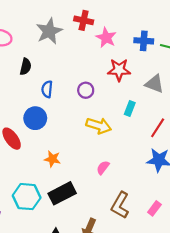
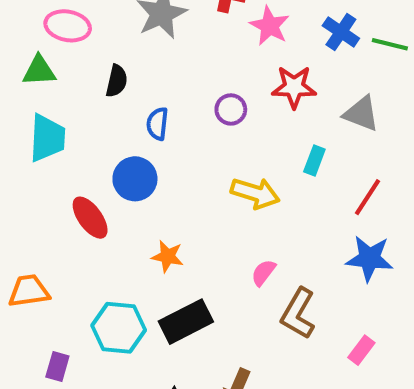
blue cross: (144, 41) -> (341, 32), turned 30
purple circle: (86, 90) -> (231, 109), moved
brown L-shape: (120, 205) -> (298, 313), moved

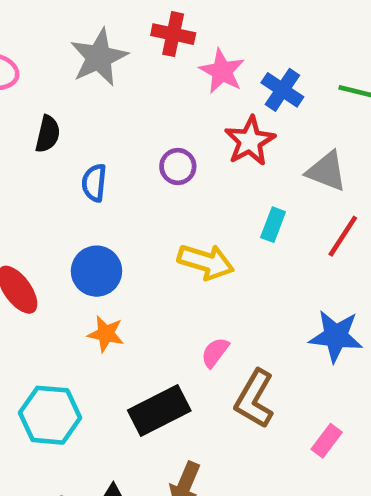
blue cross: (341, 32) -> (282, 90), moved
red star: (294, 87) -> (250, 141), turned -30
blue circle: (135, 179) -> (96, 271), moved
red line: (367, 197) -> (343, 236), moved
black rectangle: (186, 322) -> (159, 411), moved

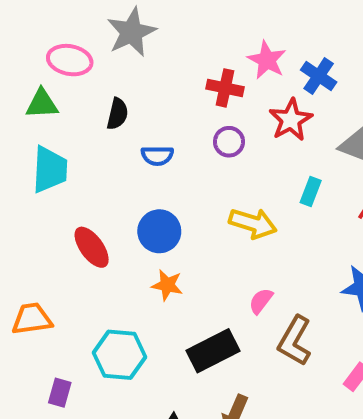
red cross: (173, 34) -> (225, 88), moved
gray star: (99, 57) -> (131, 32), moved
blue semicircle: (94, 183) -> (157, 156), turned -96

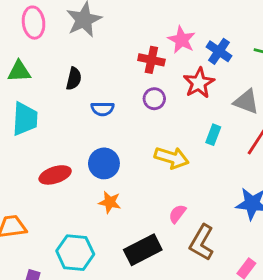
pink ellipse: (70, 60) -> (34, 23), moved, turned 72
red ellipse: (92, 247) -> (55, 175), turned -72

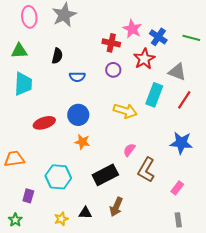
cyan rectangle: (213, 135) -> (154, 95), size x1.6

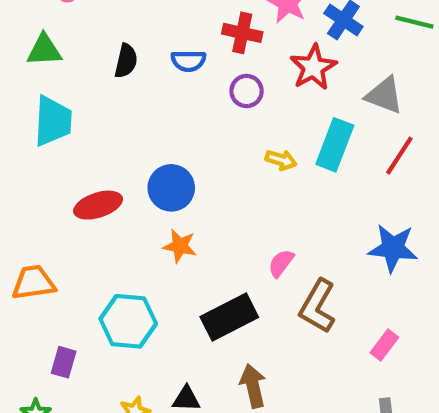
blue semicircle: (77, 77) -> (188, 61), moved
yellow arrow: (125, 111) -> (281, 160), moved, size x0.6
brown arrow: (116, 207) -> (253, 386), turned 144

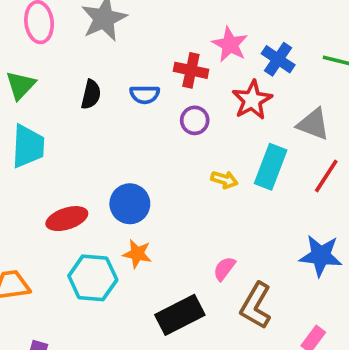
green triangle: (44, 50) -> (21, 85), turned -44
cyan hexagon: (128, 321) -> (93, 278), moved

